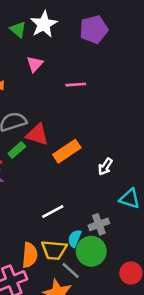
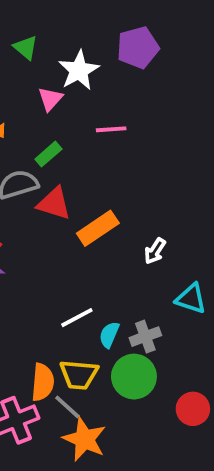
white star: (44, 24) -> (79, 70), moved
green rectangle: (17, 150) -> (48, 154), moved
cyan semicircle: (75, 238) -> (109, 335), moved
gray line: (71, 270) -> (67, 407), moved

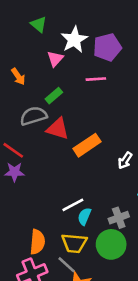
purple pentagon: (138, 48) -> (107, 47), moved
cyan semicircle: (109, 335) -> (84, 216), moved
orange semicircle: (43, 382) -> (37, 242), moved

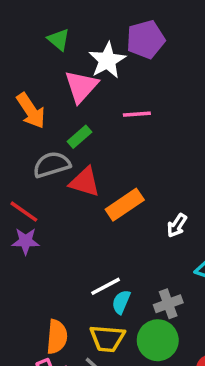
purple pentagon: (107, 47) -> (146, 39), moved
pink triangle: (55, 59) -> (81, 86), size x1.5
orange arrow: (18, 77) -> (31, 111), size x1.5

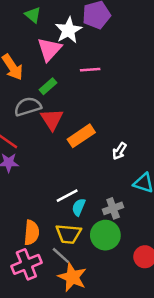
red triangle: (85, 182) -> (52, 119), turned 40

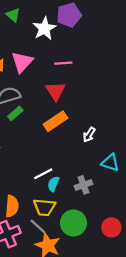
pink triangle: (49, 49) -> (22, 62), moved
green rectangle: (48, 86) -> (15, 113), moved
red triangle: (52, 119) -> (56, 91), moved
green circle: (105, 235) -> (73, 223), moved

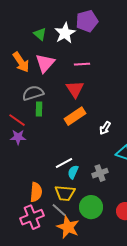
green triangle: (13, 15) -> (40, 34), moved
green rectangle: (15, 113) -> (39, 109), turned -48

